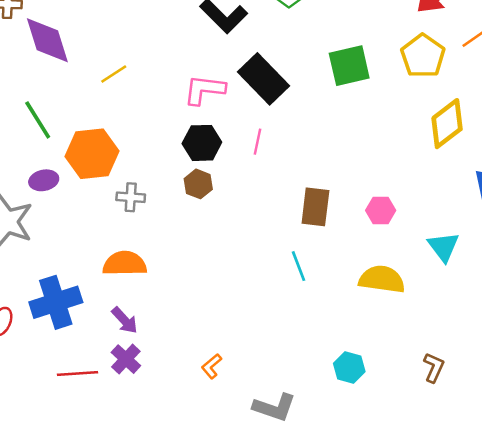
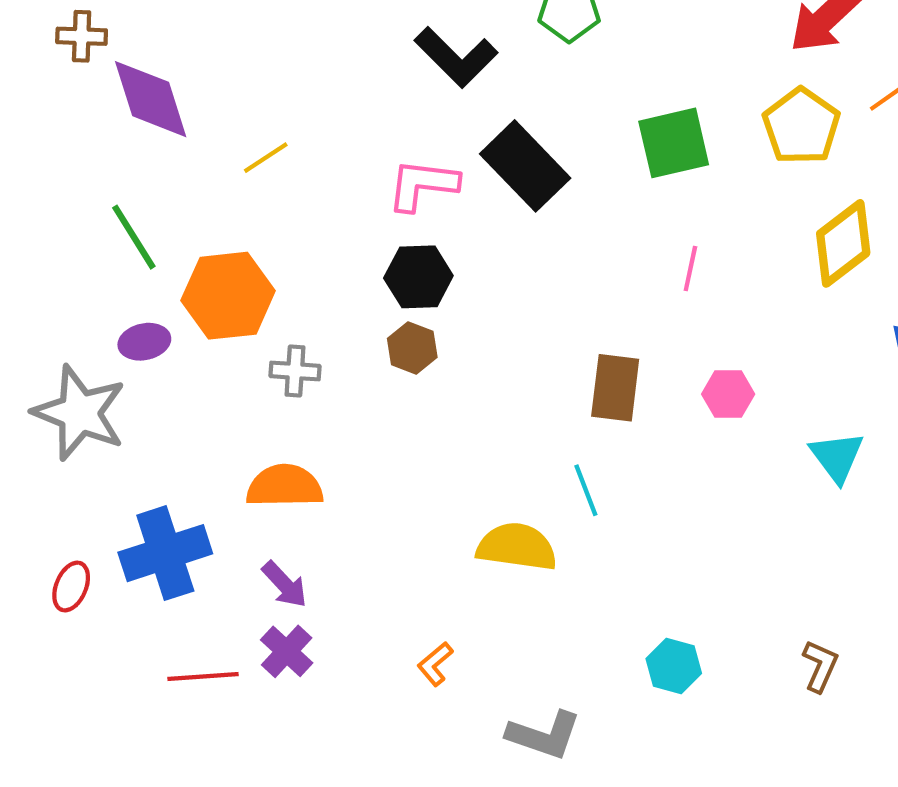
pink line: (257, 142) -> (690, 268), moved
yellow semicircle: (382, 279) -> (517, 547), moved

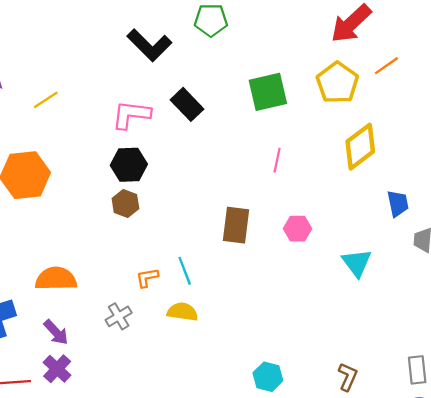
black rectangle: (525, 166) -> (187, 104), size x0.7
gray cross: (295, 371) -> (119, 316), moved, turned -35
cyan line: (586, 490) -> (185, 271), moved
yellow semicircle: (517, 547) -> (182, 312), size x0.7
orange L-shape: (435, 664) -> (147, 278), moved, turned 30

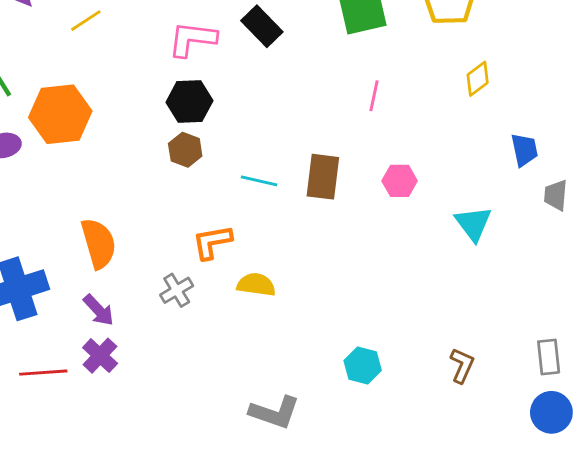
yellow diamond: (360, 147) -> (478, 79), size x0.6
cyan line: (185, 271) -> (259, 181), moved, turned -56
orange L-shape: (147, 278) -> (212, 242), size x1.4
orange semicircle: (56, 279) -> (99, 243), turned 75

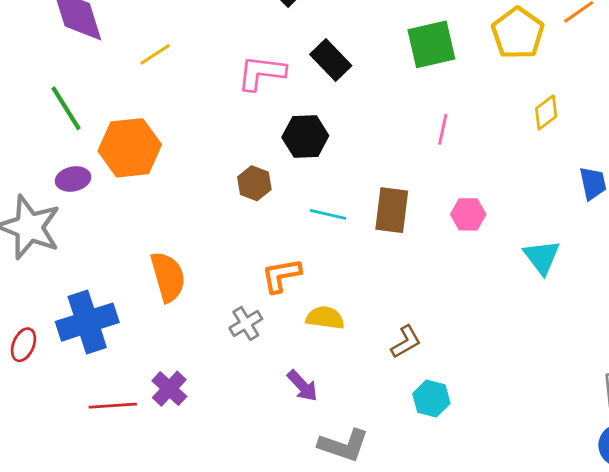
black hexagon: (189, 101) -> (305, 137), moved
purple arrow: (99, 310) -> (302, 386), moved
brown L-shape: (462, 365) -> (406, 342), moved, turned 36

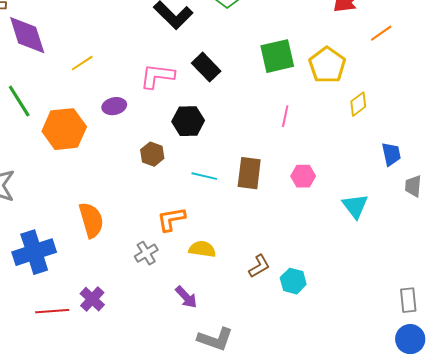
yellow pentagon: (518, 33) -> (327, 65), moved
purple ellipse: (73, 179) -> (114, 106), moved
cyan hexagon: (431, 399) -> (293, 281), moved

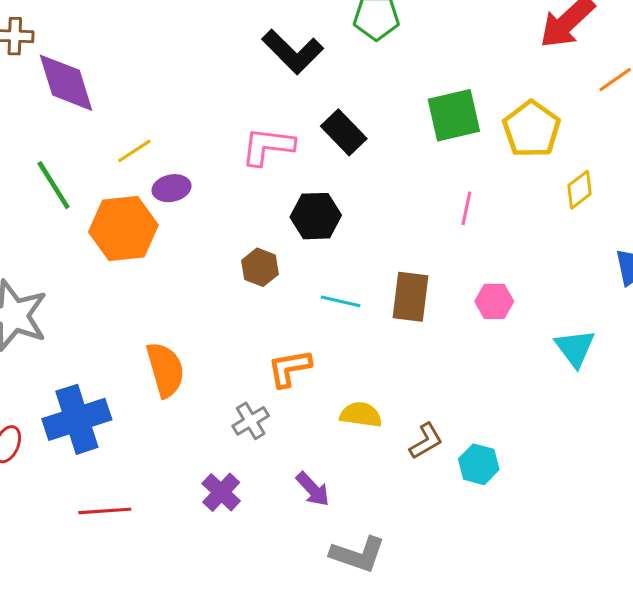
yellow line: (82, 63) -> (134, 151), moved
purple ellipse: (114, 106) -> (172, 188), moved
yellow semicircle: (202, 249) -> (361, 415), moved
purple cross: (92, 299) -> (221, 492), moved

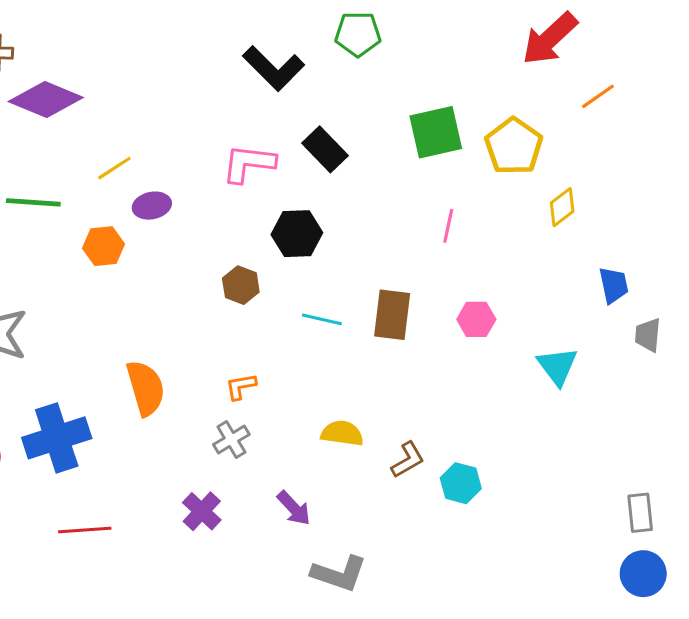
purple diamond: (66, 83) -> (46, 99), turned -50
green line: (54, 185) -> (33, 202), turned -54
orange hexagon: (123, 228) -> (104, 246), size x0.6
orange L-shape: (289, 368) -> (241, 386), moved, size x0.7

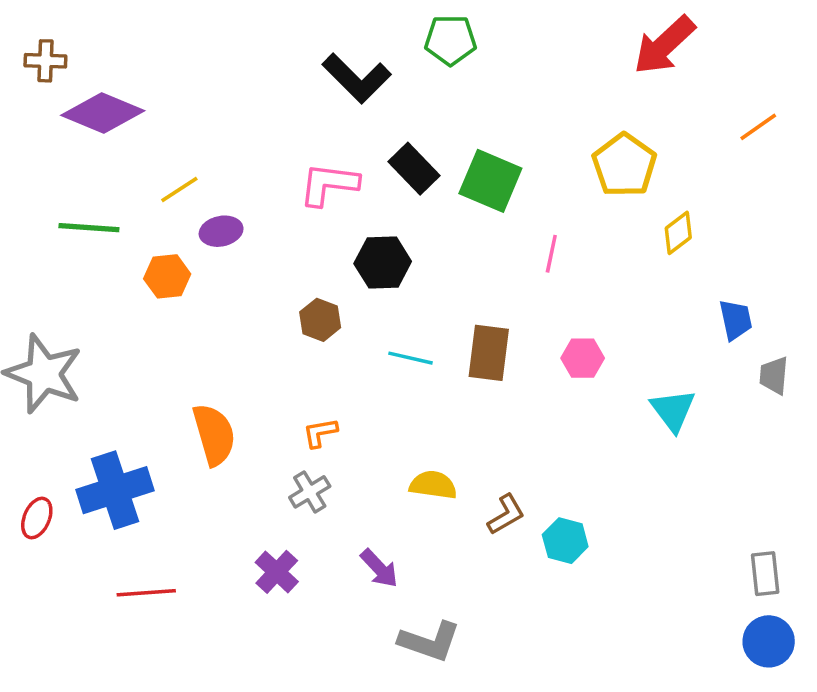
orange line: (598, 96) -> (758, 127), moved
green square: (436, 132) -> (490, 181), moved, turned 36

